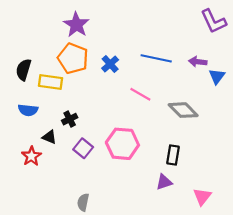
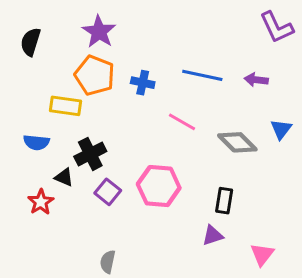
blue cross: (110, 64) -> (143, 83), turned -36
black semicircle: (24, 70) -> (31, 42), moved
blue triangle: (217, 76) -> (281, 129), moved
black cross: (70, 119) -> (90, 154), size x1.5

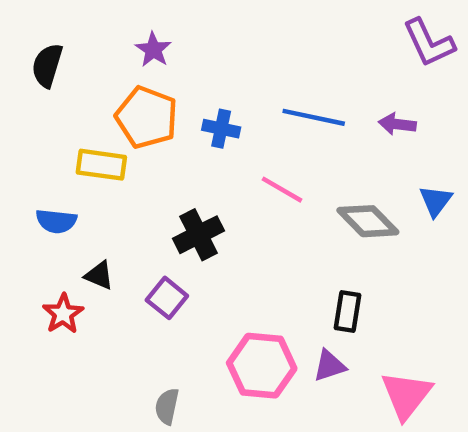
purple star: (99, 32) -> (153, 50), size x0.7
black cross: (90, 154) -> (199, 235), moved
pink hexagon: (159, 186) -> (262, 366), moved
pink triangle: (262, 254) -> (406, 395), size x1.4

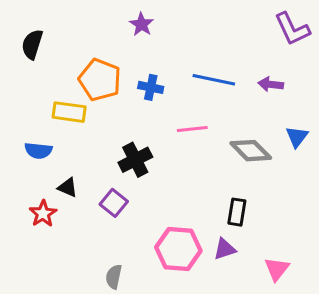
purple star: (153, 50) -> (141, 24), moved
pink line: (282, 190) -> (192, 129), turned -36
pink triangle: (406, 395) -> (277, 269), size x0.7

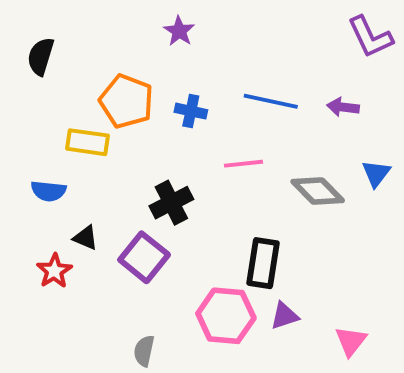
purple square: (114, 203) -> (144, 257), size x1.4
black rectangle: (237, 212) -> (263, 263), moved, size x1.4

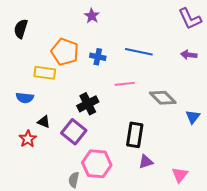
purple arrow: (343, 107) -> (189, 55), moved
blue triangle: (376, 173) -> (193, 117), moved
pink hexagon: (226, 316) -> (97, 164), moved

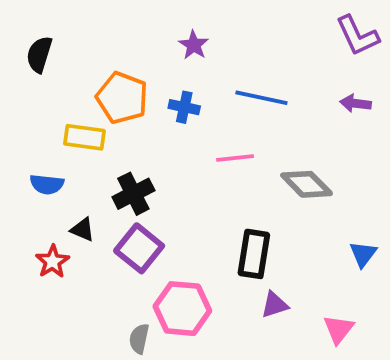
purple star: (92, 16) -> (194, 45), moved
black cross: (88, 104) -> (133, 194), moved
blue triangle: (193, 117) -> (363, 254), moved

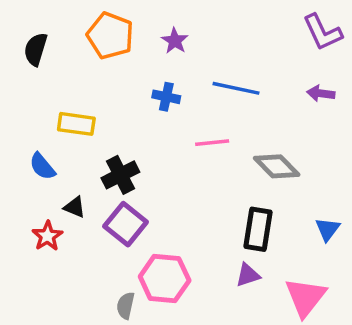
orange pentagon: (122, 98) -> (110, 36), moved
blue semicircle: (47, 184) -> (42, 166), turned 44
black rectangle: (254, 254) -> (258, 229), moved
pink triangle: (339, 329) -> (306, 297), size x1.5

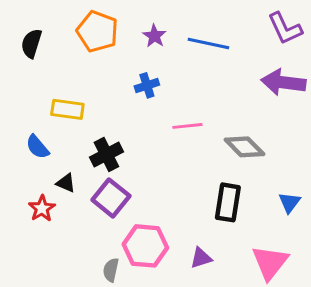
blue line: (236, 88) -> (208, 43), moved
purple arrow: (321, 93) -> (283, 82), size x1.8
blue cross: (166, 97) -> (147, 85), turned -30
purple triangle: (248, 275) -> (201, 258), moved

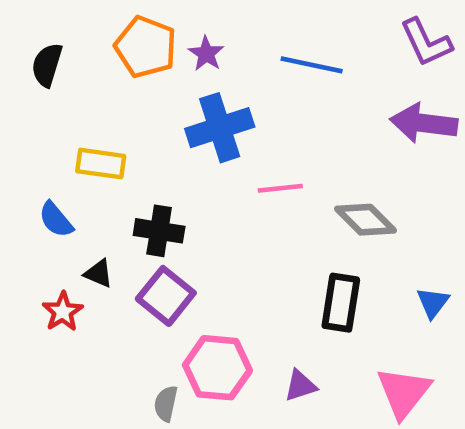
purple star: (154, 36) -> (206, 54), moved
blue cross: (147, 85) -> (220, 128), size x1.8
black cross: (106, 154) -> (159, 231), turned 36

